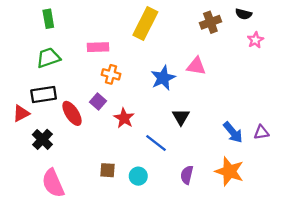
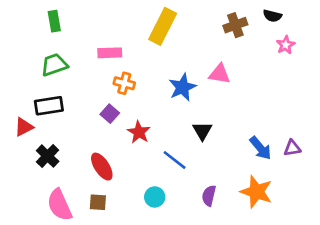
red ellipse: (72, 113) -> (102, 167), moved
brown square: (107, 170) -> (98, 202), moved

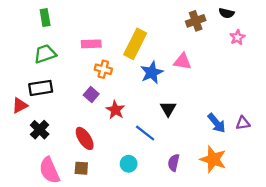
yellow rectangle: (163, 26) -> (135, 44), moved

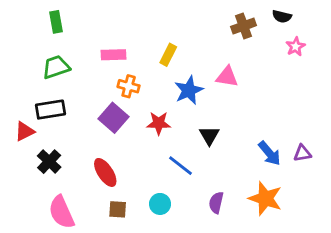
yellow rectangle: (135, 44) -> (168, 55), size x0.6
purple square: (91, 94) -> (113, 118), size x1.5
red star: (115, 110) -> (159, 123), moved, turned -30
brown square: (81, 168) -> (118, 209), moved

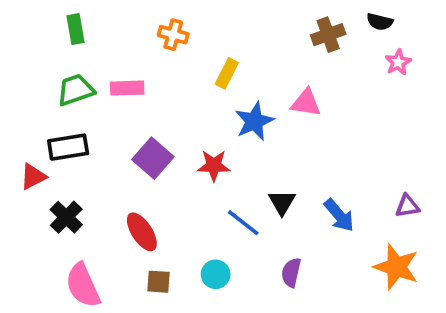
pink rectangle: (113, 55) -> (127, 88), moved
orange cross: (129, 86) -> (173, 35), moved
black triangle: (209, 136) -> (282, 202), moved
blue arrow: (270, 153) -> (339, 215), moved
orange star: (265, 198) -> (396, 267), moved

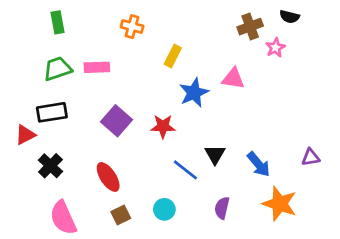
pink star: (398, 62) -> (275, 48), moved
orange star: (396, 267) -> (280, 204), moved
brown square: (158, 282) -> (121, 215), turned -30

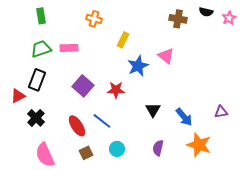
brown cross: (250, 27) -> (178, 19), turned 30
pink star: (275, 48) -> (229, 18), moved
pink triangle: (233, 79) -> (166, 56), turned 30
black rectangle: (52, 112) -> (37, 80), turned -60
blue line: (185, 170) -> (102, 121), moved

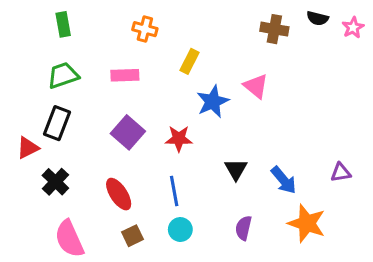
pink rectangle: (69, 48) -> (125, 75), moved
blue line: (102, 121) -> (174, 191), moved, turned 42

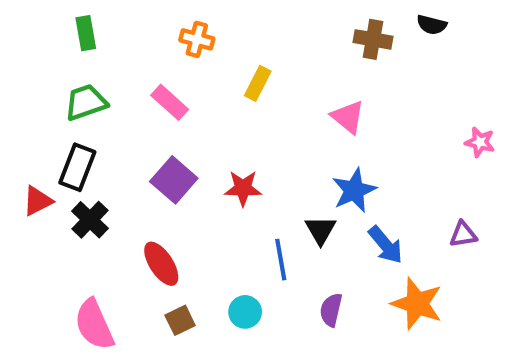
pink star: (353, 28) -> (480, 142), moved, turned -30
pink rectangle: (125, 75) -> (170, 102), turned 44
blue star: (213, 102) -> (354, 190), moved
black cross: (55, 182) -> (90, 220), moved
blue line: (174, 191) -> (281, 260), moved

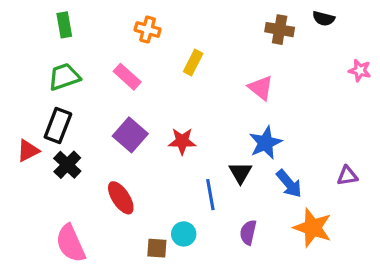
pink star: (480, 142) -> (360, 70), moved
brown square: (180, 320) -> (157, 248), moved, turned 30

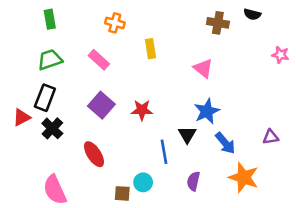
yellow rectangle: (193, 63) -> (150, 49), turned -36

